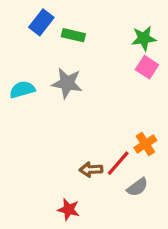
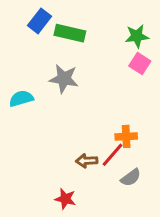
green rectangle: (73, 35) -> (70, 33), size x1.4
cyan semicircle: (22, 90) -> (21, 98), moved
orange cross: (145, 144) -> (126, 136), moved, turned 30

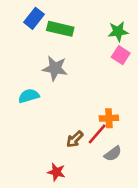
cyan semicircle: (21, 98) -> (29, 96), moved
brown arrow: (87, 161) -> (75, 139), turned -42

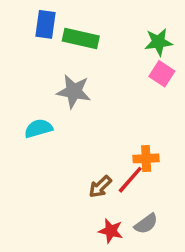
blue rectangle: (34, 18) -> (46, 24), turned -30
gray semicircle: (113, 154) -> (146, 224), moved
red star: (56, 172) -> (111, 231), moved

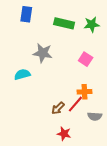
green rectangle: (81, 39) -> (64, 23), moved
pink square: (162, 74) -> (86, 59), moved
gray semicircle: (146, 224) -> (95, 116), moved, turned 40

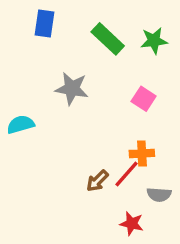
green rectangle: (64, 23) -> (108, 39), turned 30
cyan semicircle: (22, 74) -> (21, 124), moved
red star: (64, 134) -> (132, 224), moved

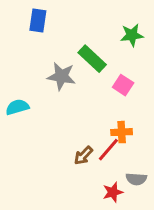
green rectangle: (108, 39) -> (92, 59), moved
gray semicircle: (159, 195) -> (136, 179), moved
red star: (132, 224) -> (113, 192), turned -30

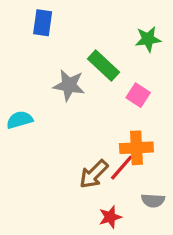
orange cross: (122, 132) -> (136, 148), size x1.4
brown arrow: (83, 156) -> (94, 174), size x1.4
red star: (113, 192) -> (110, 217), moved

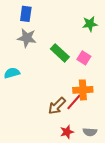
green rectangle: (104, 65) -> (60, 53), moved
gray star: (69, 85) -> (27, 38), moved
gray semicircle: (153, 200) -> (90, 132), moved

